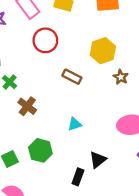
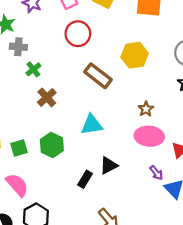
brown rectangle: (72, 77) -> (98, 76), size x1.4
brown star: (121, 77) -> (146, 109), moved
cyan triangle: (75, 124) -> (92, 125), size x1.5

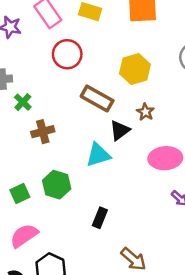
brown cross: (47, 97) -> (43, 132), turned 36
brown star: (146, 109) -> (146, 112), moved
black triangle: (109, 165) -> (120, 130), moved
pink semicircle: (17, 185) -> (24, 236), turned -75

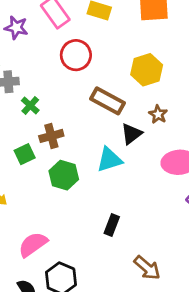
green hexagon: (57, 185) -> (64, 175), moved
green square: (20, 194) -> (25, 154), moved

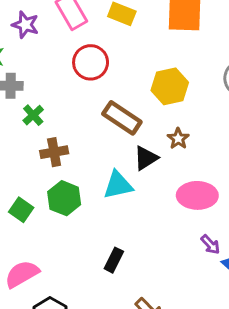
green square: (25, 154) -> (21, 210), moved, turned -35

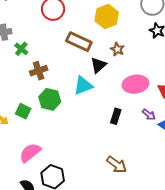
black rectangle: (114, 260) -> (116, 116), moved

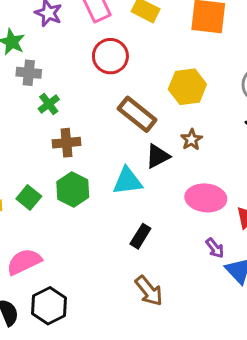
black rectangle: (116, 116) -> (140, 236), moved
brown arrow: (117, 165) -> (149, 291), moved

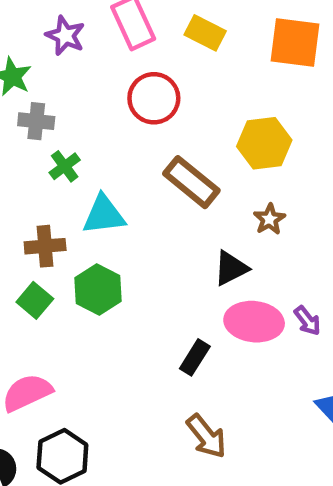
brown cross: (67, 143) -> (45, 246), moved
black triangle: (158, 156) -> (231, 268), moved
cyan triangle: (127, 181) -> (104, 215), moved
pink ellipse: (206, 198) -> (254, 322), moved
purple arrow: (215, 248) -> (307, 321), moved

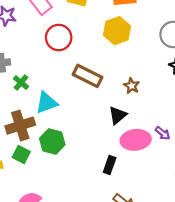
yellow hexagon: (264, 143) -> (117, 31), moved
brown cross: (45, 246) -> (20, 126), size x1.4

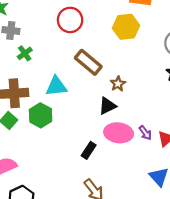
brown star: (132, 86) -> (118, 84), moved
cyan triangle: (47, 103) -> (56, 86), moved

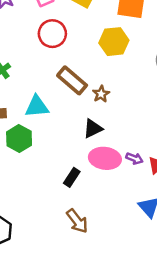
brown star: (118, 84) -> (101, 94), moved
purple arrow: (145, 133) -> (134, 158), turned -32

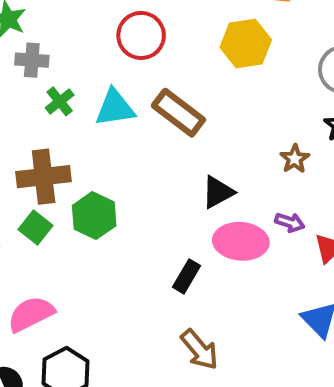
brown star: (101, 94) -> (295, 159), moved
cyan triangle: (37, 106) -> (115, 108), moved
purple arrow: (134, 158) -> (290, 222), moved

